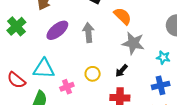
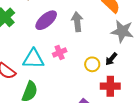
yellow circle: (93, 74) -> (92, 64), moved
pink cross: (67, 87) -> (60, 52), moved

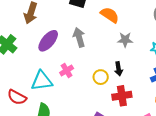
gray star: (122, 31) -> (125, 40), size x0.7
black arrow: (111, 59) -> (119, 69), turned -40

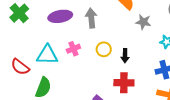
gray star: (125, 40) -> (143, 22), moved
purple ellipse: (48, 41) -> (60, 16), turned 30
yellow circle: (101, 77) -> (104, 49), moved

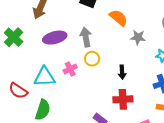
yellow circle: (104, 49) -> (92, 59), moved

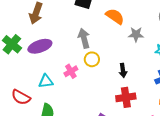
purple ellipse: (55, 38) -> (40, 46), moved
cyan triangle: (44, 77) -> (46, 81), size x0.7

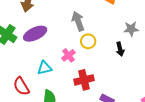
gray star: (136, 34) -> (131, 29), moved
red semicircle: (21, 97) -> (21, 86), turned 36
red cross: (126, 97) -> (84, 80), moved

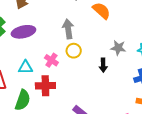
pink cross: (68, 55) -> (51, 60), turned -32
red cross: (84, 80) -> (45, 86), moved

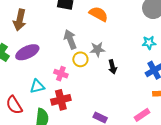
gray star: (118, 48) -> (97, 49), moved

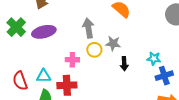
cyan star: (149, 43) -> (154, 59), moved
pink cross: (61, 74) -> (72, 60), turned -32
cyan triangle: (37, 86) -> (44, 76), moved

